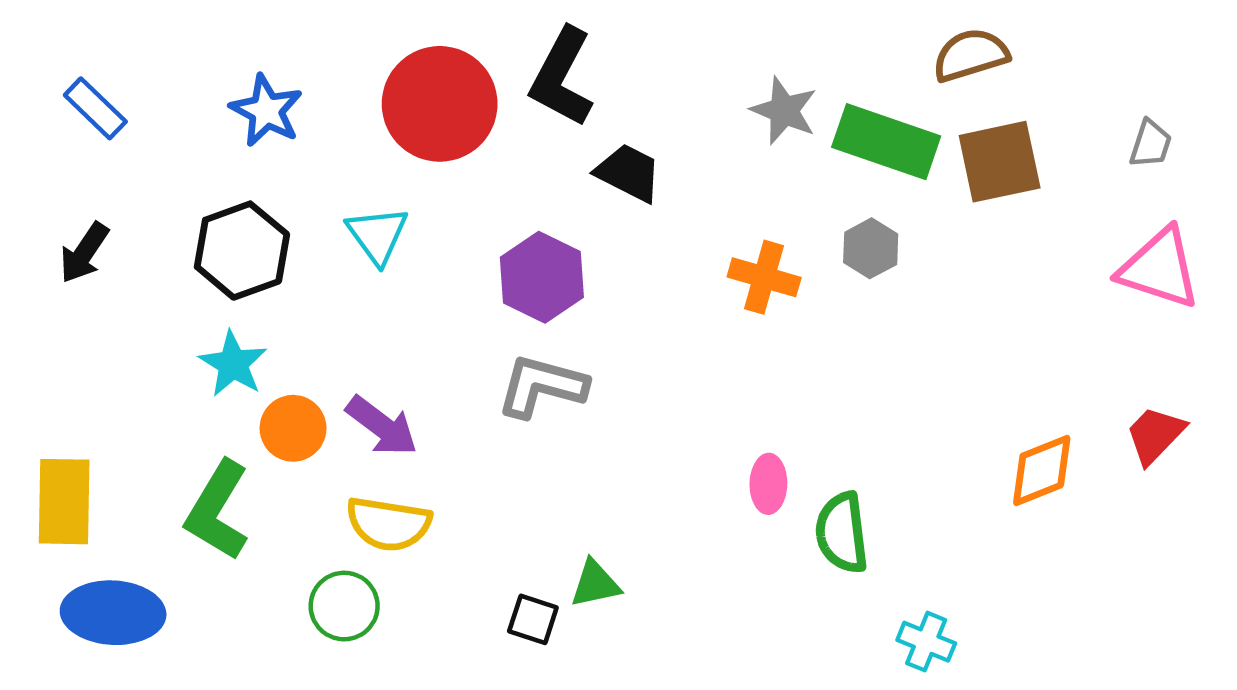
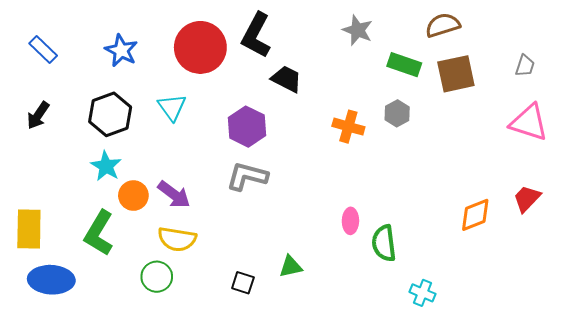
gray star: (784, 111) -> (358, 30), moved
green rectangle: (886, 142) -> (404, 65), size x0.7
green triangle: (595, 584) -> (291, 267), moved

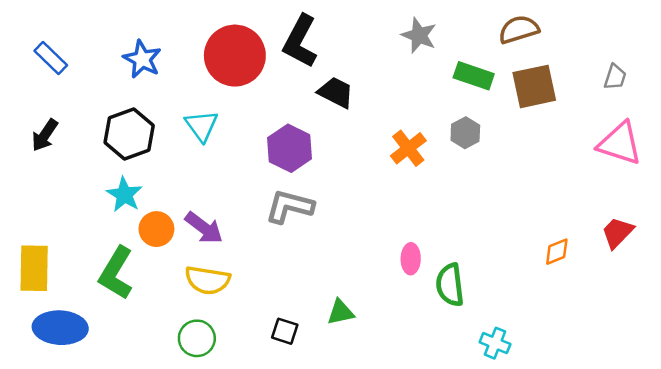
orange cross: (348, 127) -> (408, 148), turned 36
orange diamond: (475, 215) -> (557, 252), size x0.7
green circle: (157, 277) -> (197, 338), moved

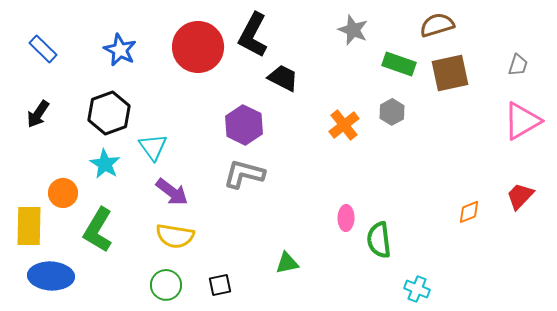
cyan triangle: (202, 126) -> (153, 147), moved
pink triangle: (620, 143) -> (522, 121), turned -48
orange circle: (156, 229) -> (63, 193), moved
black square: (285, 331) -> (220, 285), moved, turned -30

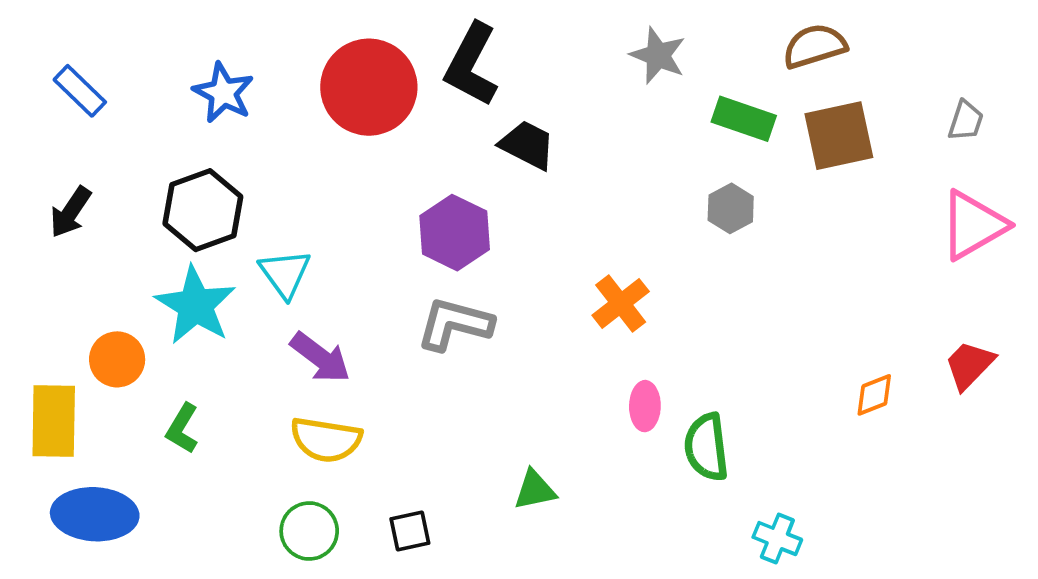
orange cross: (344, 125) -> (621, 303), moved
cyan star: (105, 164) -> (195, 305), size x1.4
green L-shape: (98, 230) -> (182, 428), size x0.6

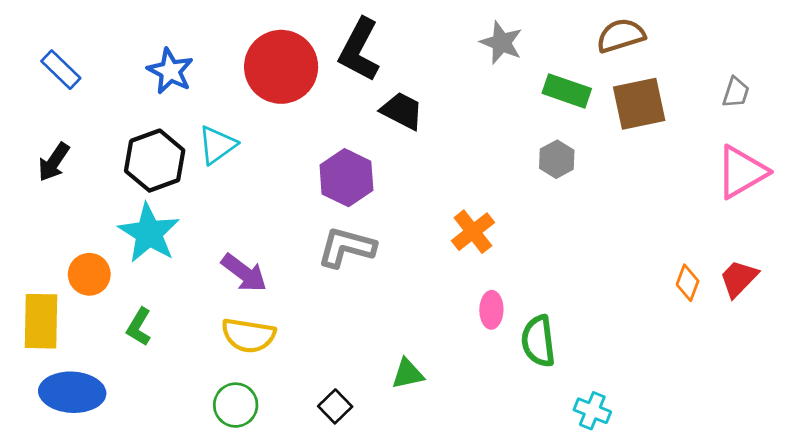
cyan triangle: (285, 274) -> (217, 145), moved, turned 30
orange diamond: (874, 395) -> (688, 283), moved, turned -48
black square: (410, 531) -> (335, 406), moved, turned -32

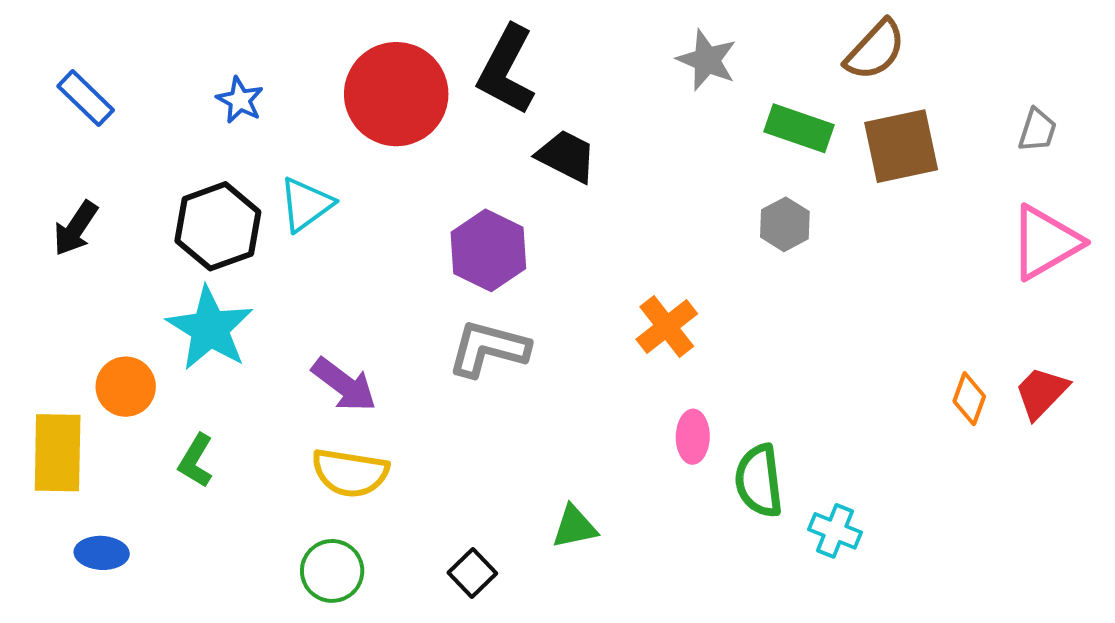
brown semicircle: (621, 36) -> (875, 50), turned 150
blue star: (170, 71) -> (240, 100), size x0.7
blue ellipse: (72, 392) -> (102, 553), size x0.6
cyan cross: (592, 411) -> (835, 531), moved

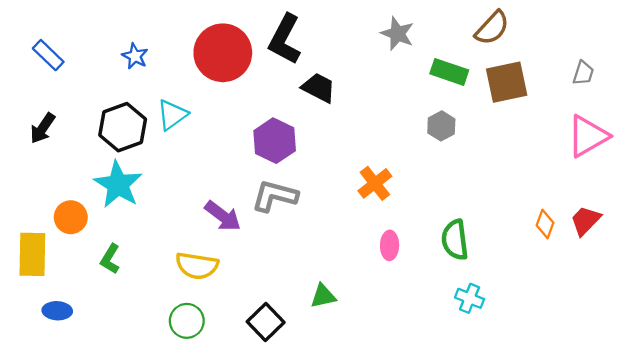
purple arrow: (344, 385) -> (223, 216), moved
green semicircle: (759, 481) -> (455, 240), moved
black square: (472, 573) -> (266, 322), size x1.4

